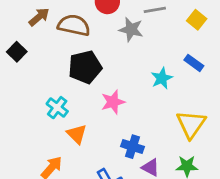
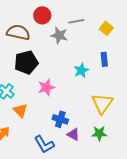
blue rectangle: (194, 63) -> (104, 59), turned 48

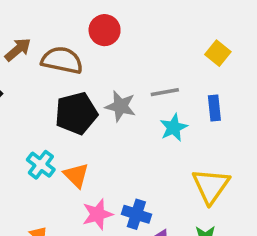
gray line: (76, 21) -> (165, 92), moved
gray star: (59, 35) -> (120, 106), moved
pink star: (46, 87) -> (97, 214), moved
orange triangle: (20, 110) -> (76, 175), moved

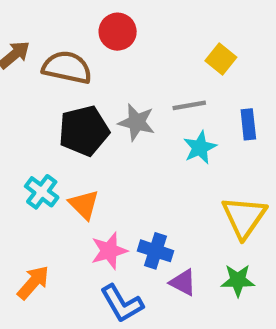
yellow square: (218, 53) -> (221, 59), moved

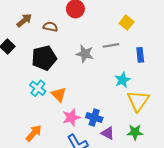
brown semicircle: (67, 67) -> (50, 27), size x0.6
black pentagon: (84, 131) -> (44, 58), moved
cyan star: (200, 148) -> (122, 80), moved

